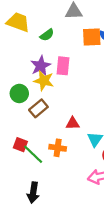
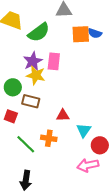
green semicircle: (47, 35) -> (39, 32), size x1.6
brown rectangle: (38, 108) -> (31, 101), turned 54
red square: (20, 145) -> (11, 116), moved

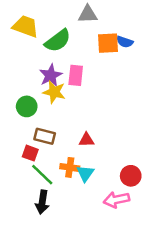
brown rectangle: (31, 101) -> (45, 136), moved
red square: (11, 116) -> (30, 153), moved
cyan triangle: (84, 130) -> (85, 173), moved
black arrow: (26, 180) -> (42, 202), moved

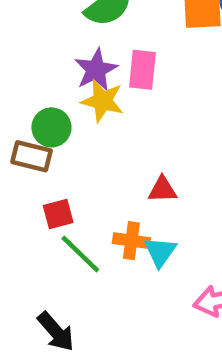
brown rectangle: (45, 136) -> (31, 156), moved
red square: (30, 153) -> (58, 214), turned -35
black arrow: (42, 202) -> (56, 332), moved, turned -50

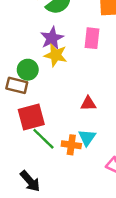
pink rectangle: (142, 70) -> (92, 38), moved
red square: (58, 214) -> (31, 117), size x1.6
orange cross: (131, 241) -> (71, 145), moved

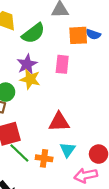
red triangle: (88, 104) -> (59, 122), size x1.5
cyan triangle: (87, 138) -> (68, 150), moved

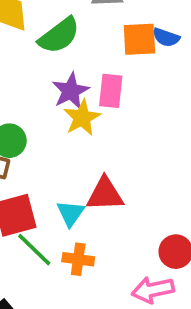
purple star: (27, 64) -> (71, 91), moved
yellow star: (30, 79) -> (82, 118), moved, turned 30
cyan triangle: (68, 150) -> (71, 213), moved

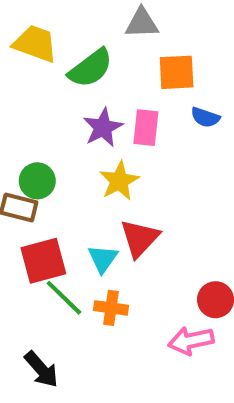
blue semicircle: (166, 37) -> (205, 117), moved
yellow star: (82, 118) -> (119, 181), moved
red triangle: (105, 194) -> (140, 238), turned -45

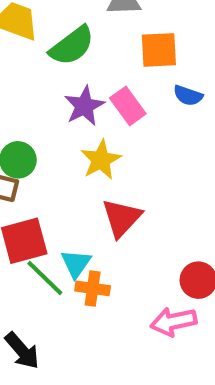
pink rectangle: (146, 128) -> (128, 106), turned -42
cyan triangle: (103, 259) -> (76, 264), moved

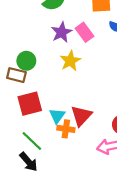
red triangle: (122, 218) -> (81, 116), moved
green line: (45, 278) -> (32, 141), moved

